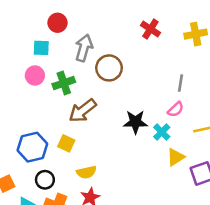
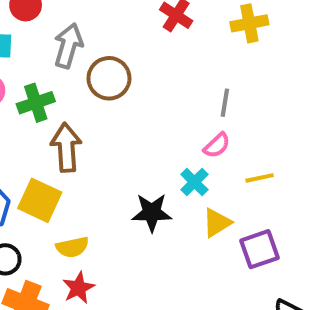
brown arrow: (83, 111) -> (66, 147), turned 124
black star: (135, 122) -> (152, 213), moved
yellow square: (66, 143) -> (40, 200), size x1.5

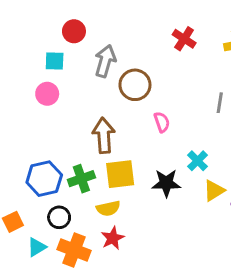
green cross: (36, 103) -> (81, 179), moved
pink semicircle: (217, 145) -> (162, 122), moved, turned -66
yellow square: (40, 200) -> (120, 174), moved, turned -32

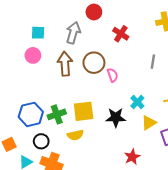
red circle: (74, 31) -> (94, 12), moved
red cross: (184, 39) -> (121, 34), moved
brown circle: (135, 85) -> (94, 63), moved
brown arrow: (104, 135) -> (65, 64), moved
red star: (113, 238) -> (132, 157), moved

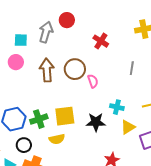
red circle: (94, 12) -> (67, 20), moved
gray arrow: (73, 33) -> (46, 32), moved
cyan cross: (137, 102) -> (117, 107), turned -32

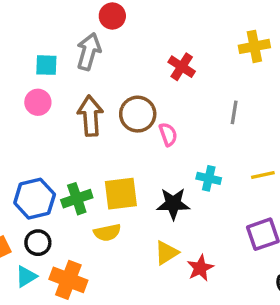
red circle: (67, 20) -> (112, 16), moved
yellow triangle: (128, 127) -> (166, 253), moved
black circle: (24, 145) -> (38, 243), moved

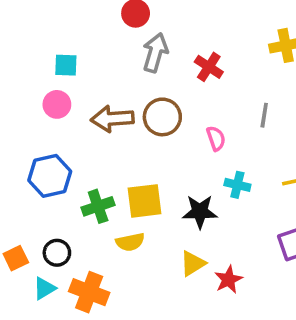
gray arrow: (89, 52) -> (155, 53), moved
brown arrow: (90, 116) -> (112, 119), turned -90
pink semicircle: (168, 134) -> (216, 138), moved
blue hexagon: (35, 199) -> (50, 176), moved

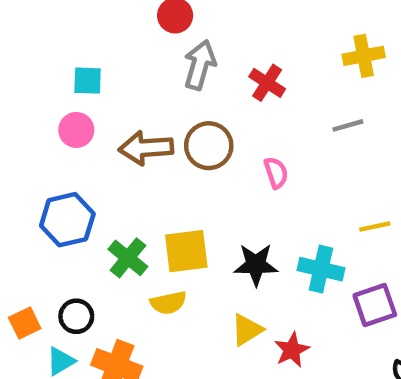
gray line: (264, 115) -> (348, 125), moved, turned 65
cyan cross: (237, 185) -> (321, 269), moved, size x1.4
green cross: (98, 206) -> (128, 258), turned -32

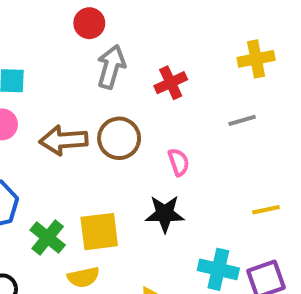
red cross: (267, 83) -> (171, 83), turned 32
black star: (256, 265) -> (165, 214), moved
cyan cross: (321, 269) -> (218, 269), moved

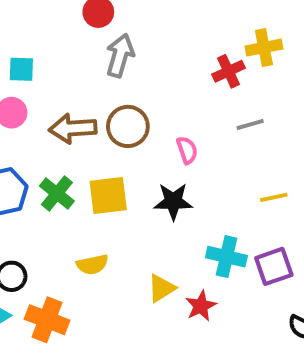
red cross: (171, 83) -> (228, 71), moved
gray line: (242, 120) -> (250, 124), moved
yellow square: (99, 232) -> (108, 195), moved
green cross: (48, 238) -> (57, 193), moved

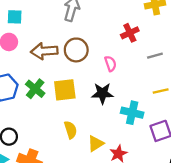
red cross: (228, 71) -> (130, 33), moved
gray line: (250, 124) -> (155, 56), moved
cyan cross: (226, 257) -> (132, 113), moved
yellow semicircle: (92, 264) -> (71, 130), moved, turned -96

